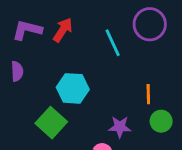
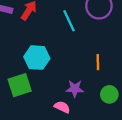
green circle: (161, 121) -> (109, 94), moved
green square: (51, 123) -> (20, 85), turned 30

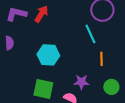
cyan line: (69, 21) -> (90, 34), moved
green square: (20, 85) -> (43, 89), moved, turned 30

